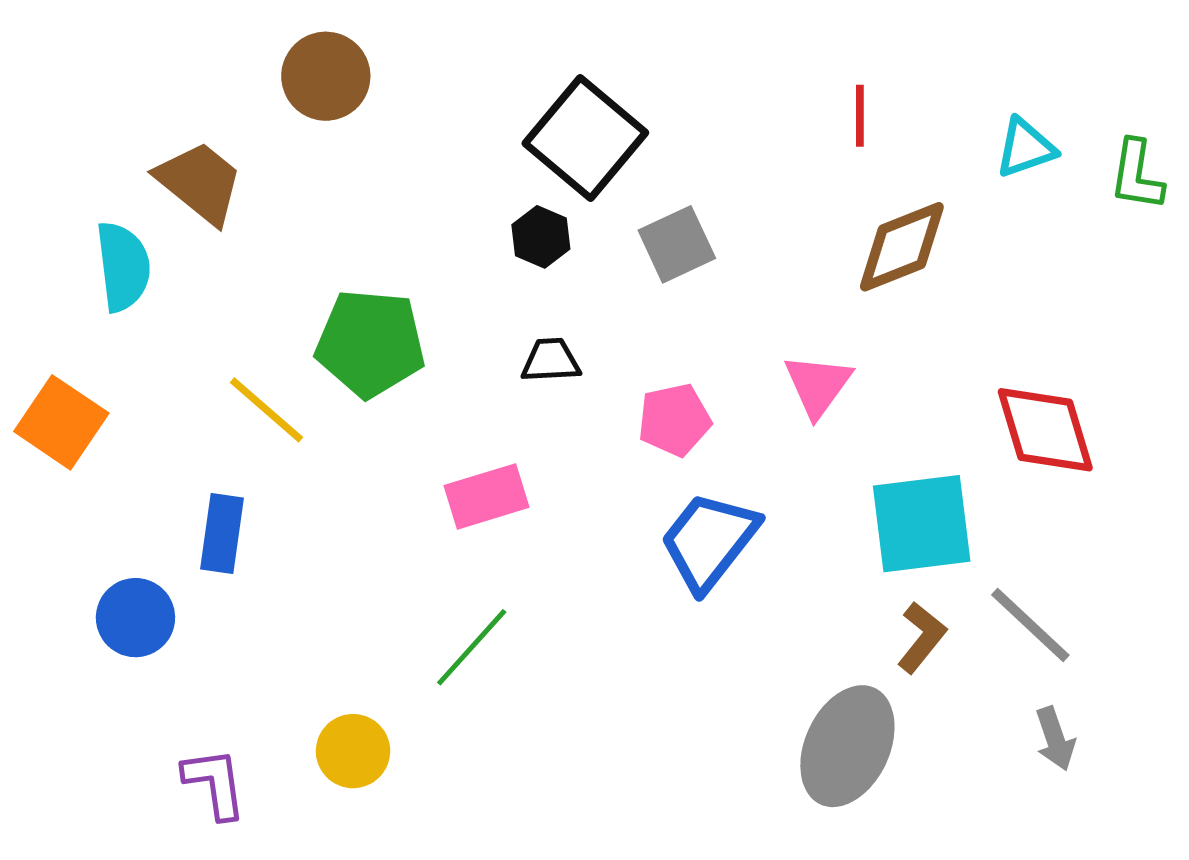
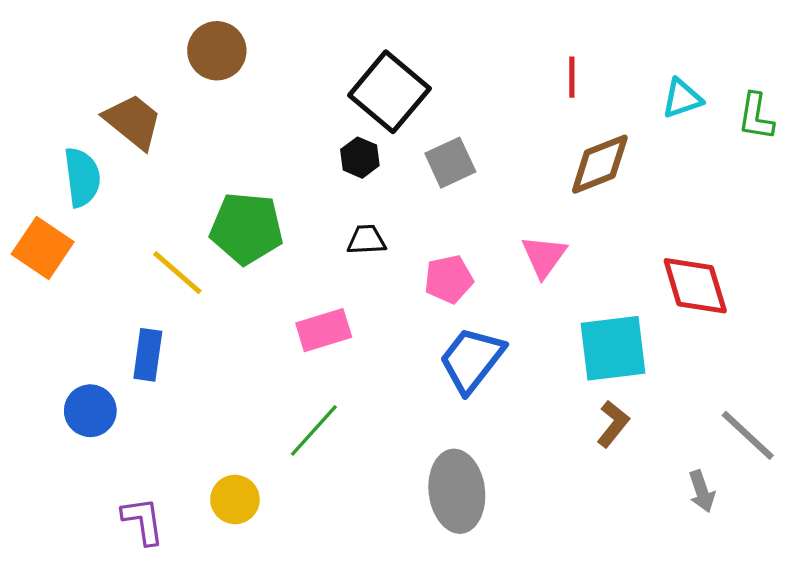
orange square: (61, 422) -> (43, 248), moved
gray line: (1030, 625) -> (748, 435), moved
gray ellipse: (847, 746) -> (457, 491), moved, turned -32

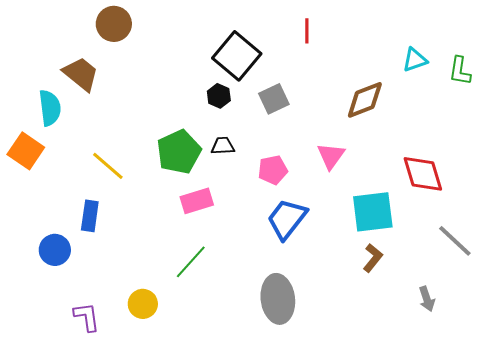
brown circle: (217, 51) -> (114, 24), moved
red line: (572, 77) -> (307, 31), moved
green pentagon: (246, 228) -> (179, 152), moved, turned -30
gray line: (748, 435) -> (455, 241), moved

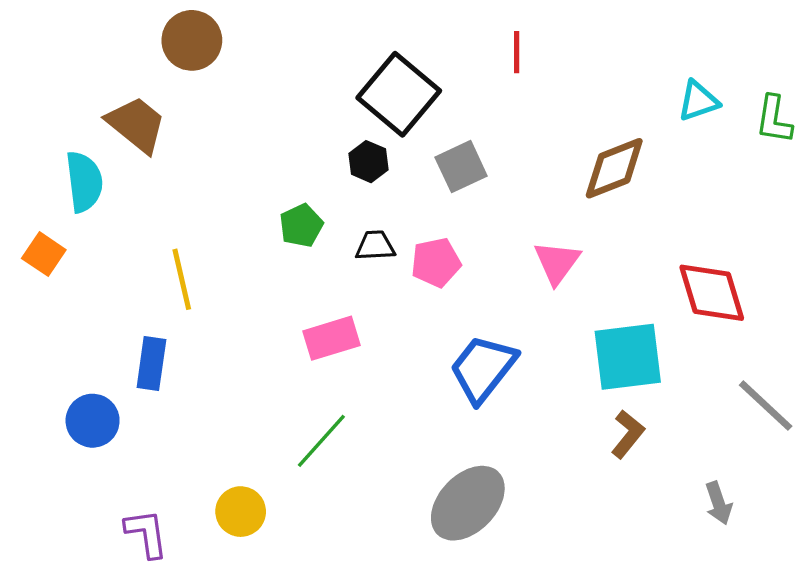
orange square: (26, 151) -> (44, 254), size x0.7
green pentagon: (179, 152) -> (301, 225), moved, size x0.6
yellow line: (108, 166) -> (182, 279), turned 36
pink pentagon: (273, 170) -> (436, 263), moved
gray ellipse: (278, 299) -> (468, 503), turned 51

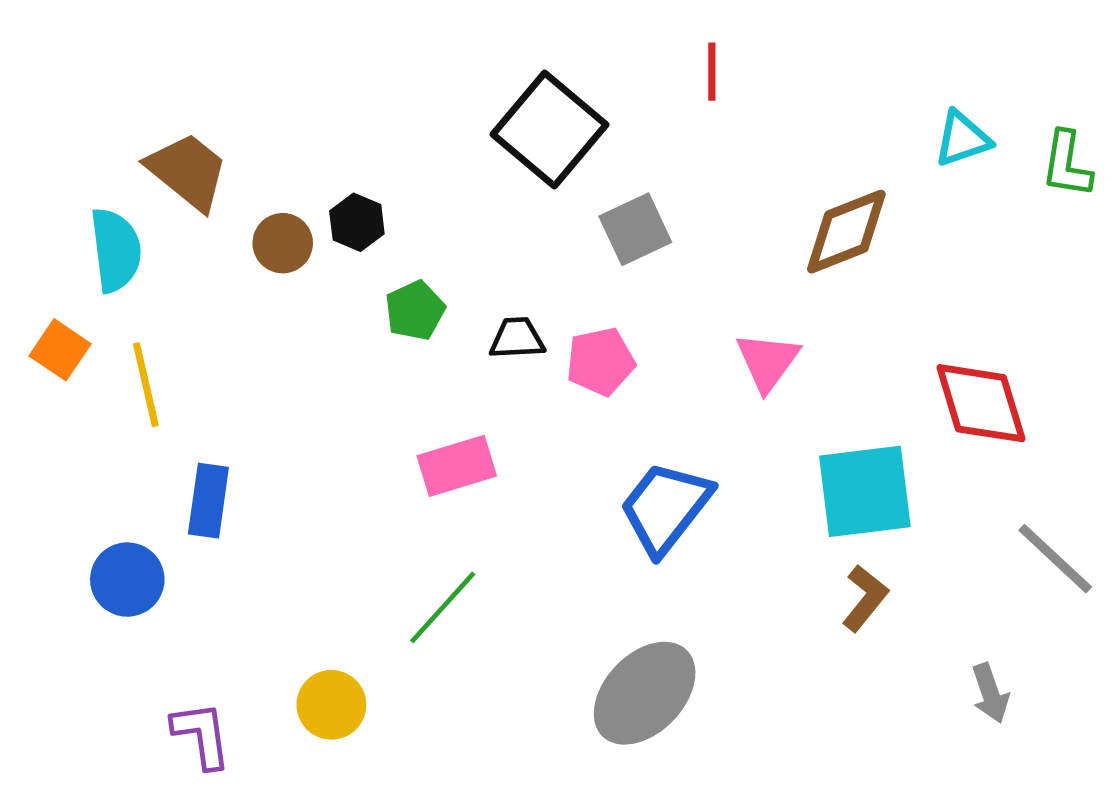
brown circle: (192, 40) -> (283, 243), moved, size x0.7
black hexagon: (369, 162) -> (357, 222), moved
yellow line: (182, 279) -> (146, 385), moved

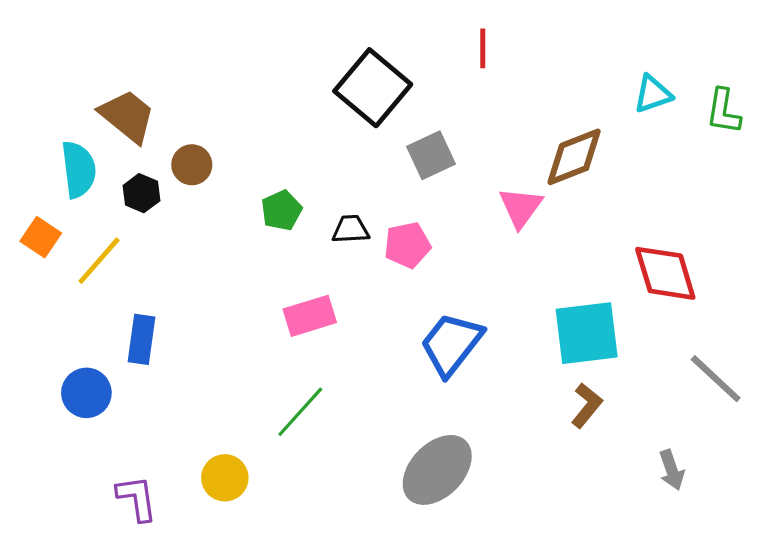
black hexagon: (357, 222) -> (141, 193), moved
pink triangle: (768, 361) -> (521, 207), moved
yellow line: (146, 385) -> (99, 261), turned 54

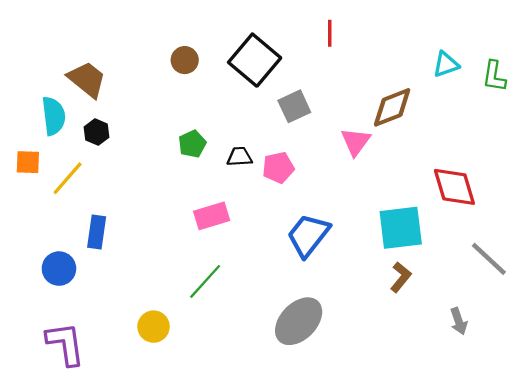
brown circle: (192, 165) -> (185, 60), moved
orange square: (41, 237) -> (28, 162), turned -32
purple L-shape: (137, 498) -> (65, 344), moved, size x1.4

